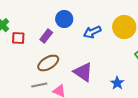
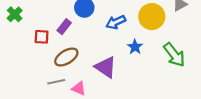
red square: (18, 38) -> (42, 37), moved
blue star: (117, 83) -> (135, 47), moved

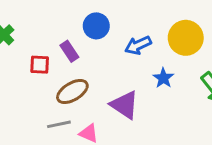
purple rectangle: (64, 27) -> (69, 51), turned -72

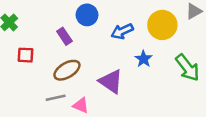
red square: (40, 65) -> (25, 55), moved

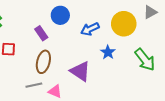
brown ellipse: (67, 70) -> (43, 62), turned -45

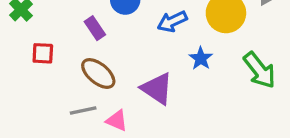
brown ellipse: (43, 62) -> (98, 73), turned -65

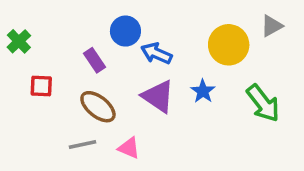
blue arrow: (172, 21) -> (156, 53), moved, turned 48
purple triangle: (157, 89) -> (158, 96), moved
pink triangle: (117, 121) -> (129, 148), moved

